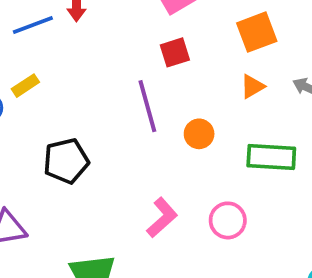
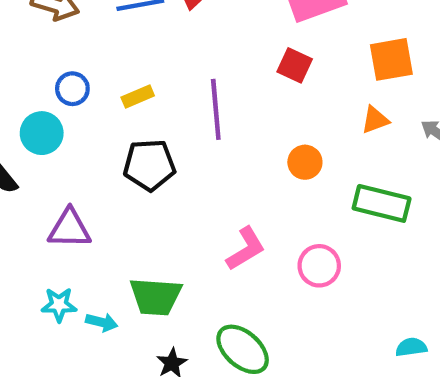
red square: (175, 52) -> (295, 65), turned 32
yellow rectangle: (25, 86) -> (138, 97), moved
purple line: (147, 106) -> (216, 109), moved

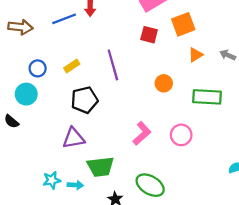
orange square: (391, 59) -> (183, 24), moved
purple triangle: (69, 229) -> (74, 138), moved

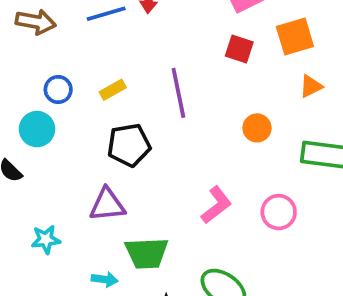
cyan star: (52, 180) -> (46, 239), moved

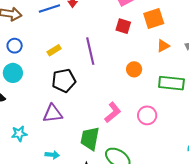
blue circle: (58, 90) -> (15, 46), moved
green trapezoid: (147, 253) -> (90, 138), moved, turned 105

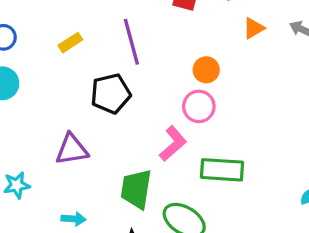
black pentagon: (64, 81) -> (111, 94), moved
green rectangle: (171, 83) -> (222, 170), moved
pink circle: (147, 115) -> (199, 106), moved

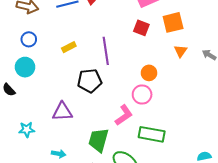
orange triangle: (254, 28) -> (181, 51), turned -32

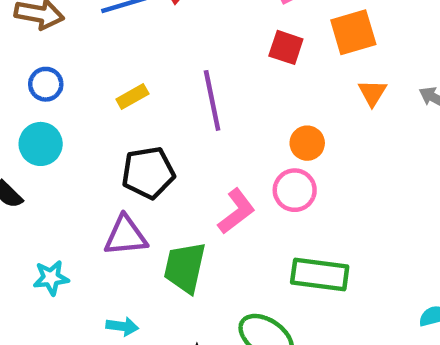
black pentagon: (90, 81) -> (148, 173), moved
pink L-shape: (124, 115) -> (236, 211), moved
green trapezoid: (98, 140) -> (185, 267), moved

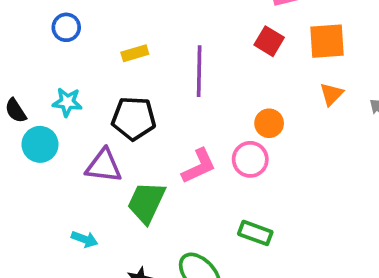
cyan circle: (41, 144) -> (40, 144), moved
green rectangle: (320, 275) -> (255, 233), size x0.7
cyan star: (51, 278) -> (67, 102), moved

